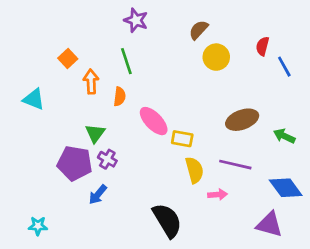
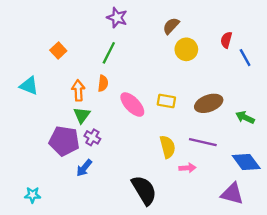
green line: (126, 61) -> (109, 53), turned 45
orange arrow: (91, 82) -> (78, 90), moved
yellow rectangle: (182, 139) -> (166, 101), moved

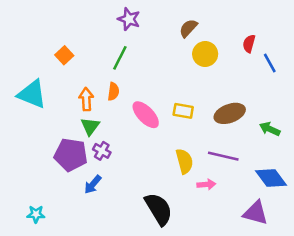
cyan triangle: (29, 86) -> (32, 94), size x1.4

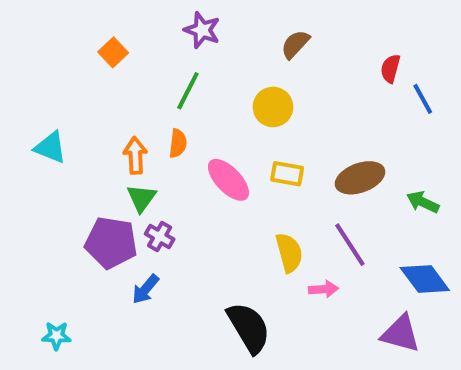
yellow circle: (205, 54) -> (273, 107), moved
orange square: (64, 55) -> (113, 52), moved
cyan triangle: (32, 94) -> (50, 147), size x0.7
purple line: (223, 156) -> (350, 245), turned 44

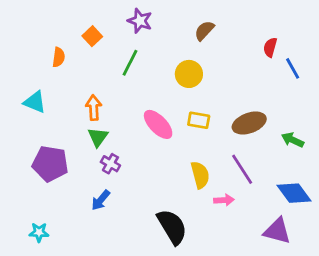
orange square: (113, 52) -> (92, 36), moved
orange semicircle: (178, 143) -> (59, 57), moved
purple pentagon: (111, 243) -> (50, 164), moved

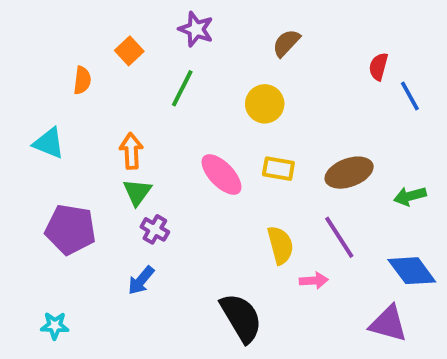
green arrow: (293, 140) -> (410, 196), turned -40

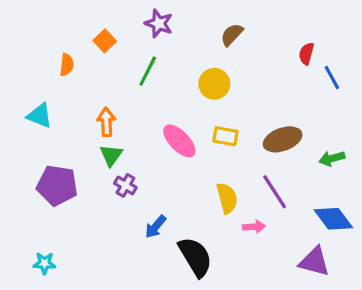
blue arrow: (141, 280) -> (156, 227), moved

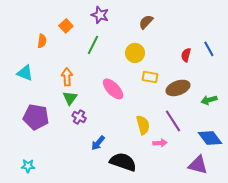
red semicircle: (306, 54) -> (186, 55), moved
yellow rectangle: (225, 136) -> (150, 77), moved
black semicircle: (195, 257) -> (123, 162), turned -40

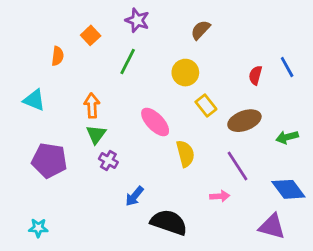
yellow rectangle: (150, 77) -> (206, 106), turned 42
yellow semicircle: (143, 125) -> (185, 154), moved

